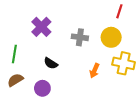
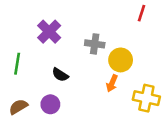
yellow circle: (111, 37) -> (121, 60), moved
yellow cross: (124, 63) -> (146, 98), moved
brown semicircle: (15, 80) -> (18, 107), moved

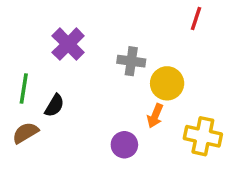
black semicircle: (60, 75) -> (54, 106), moved, turned -91
purple circle: (50, 104) -> (124, 145), moved
brown semicircle: (18, 107) -> (25, 133), moved

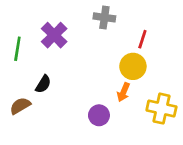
red line: (196, 18) -> (142, 39), moved
gray cross: (131, 61) -> (104, 17), moved
green line: (24, 88) -> (17, 49), moved

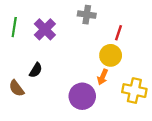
green line: (17, 49) -> (14, 27), moved
brown semicircle: (20, 106) -> (16, 88), turned -96
purple circle: (99, 115) -> (82, 96), size x1.5

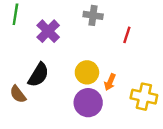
green line: (14, 27) -> (15, 14), moved
yellow circle: (111, 55) -> (87, 72), moved
black semicircle: (36, 70) -> (38, 75), size x1.5

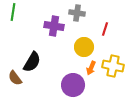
purple cross: (48, 31) -> (54, 26), moved, turned -36
yellow circle: (87, 72) -> (84, 47), moved
yellow cross: (144, 97) -> (113, 66), moved

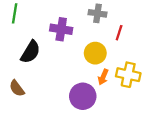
gray cross: (77, 13) -> (98, 13), moved
black semicircle: (32, 62) -> (31, 52), moved

